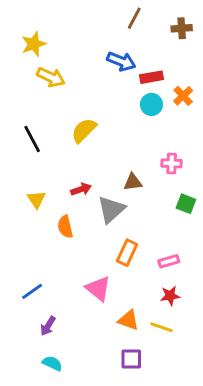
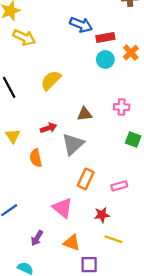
brown triangle: (133, 182) -> (84, 114), moved
red star: (170, 296) -> (102, 215), moved
orange triangle: (128, 320) -> (72, 243), moved
purple arrow: (48, 326) -> (37, 238), moved

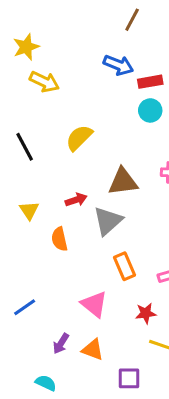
brown triangle: (84, 114) -> (123, 182), size x1.5
orange rectangle: (86, 179) -> (124, 266), turned -48
orange triangle: (72, 243) -> (93, 350), moved

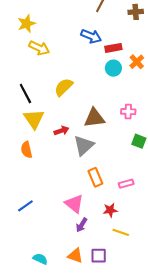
yellow triangle: (29, 210) -> (34, 119), moved, size x1.5
orange semicircle: (59, 239) -> (26, 150), moved
purple arrow: (61, 344) -> (82, 225), moved
orange triangle: (93, 350) -> (75, 256), moved

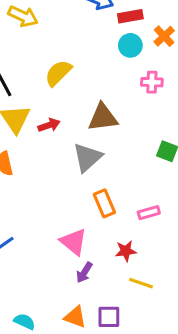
pink cross: (128, 112) -> (152, 82), moved
red arrow: (61, 131) -> (49, 125), moved

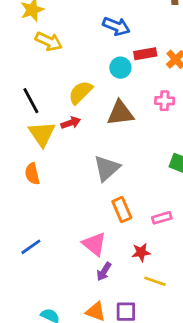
red rectangle: (130, 16) -> (145, 54), moved
cyan circle: (130, 45) -> (120, 68), moved
brown triangle: (103, 117) -> (120, 113), moved
red arrow: (49, 125) -> (71, 123), moved

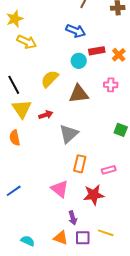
red arrow: (71, 123) -> (46, 115), moved
orange rectangle: (122, 210) -> (80, 164), turned 36
red star: (141, 252) -> (94, 195), size x1.5
purple arrow: (104, 272) -> (73, 218), moved, turned -48
yellow line: (155, 281) -> (106, 233), moved

